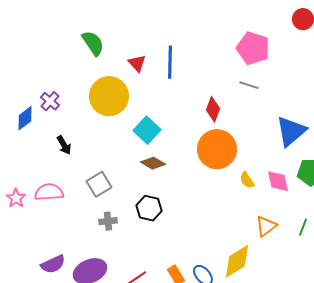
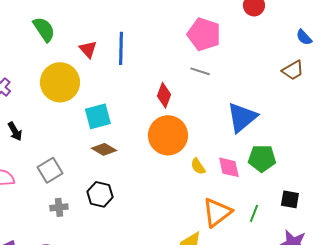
cyan square: (147, 130) -> (98, 116), turned 32
orange triangle: (266, 226) -> (217, 212), size x1.4

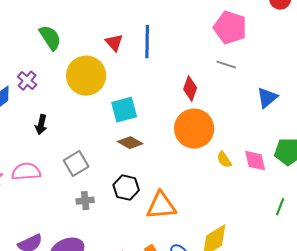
green semicircle: (44, 29) -> (50, 38), moved
blue triangle: (242, 117) -> (267, 98), moved, size x0.7
black arrow: (15, 131) -> (41, 125), turned 42
orange triangle: (217, 212) -> (161, 206), moved, turned 32

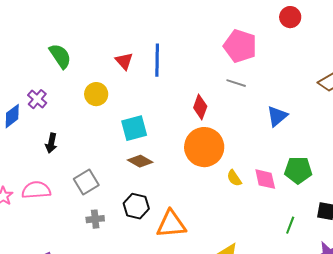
yellow circle: (86, 76) -> (96, 94), size x0.6

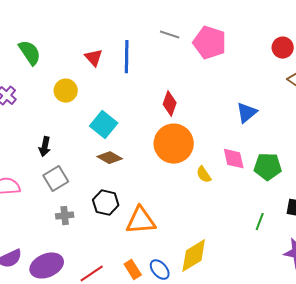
red circle: (290, 17) -> (283, 48), moved
gray line: (236, 83) -> (170, 35), moved
cyan square: (134, 128) -> (104, 125), turned -36
black arrow: (51, 143) -> (45, 147), moved
pink diamond: (265, 179) -> (234, 159), moved

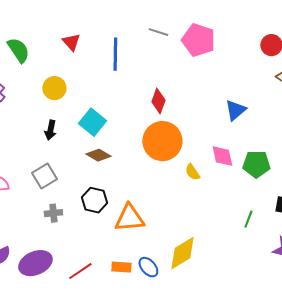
red triangle: (94, 58) -> (71, 42), moved
black arrow: (45, 147) -> (50, 130), moved
orange rectangle: (133, 270) -> (121, 267), turned -54

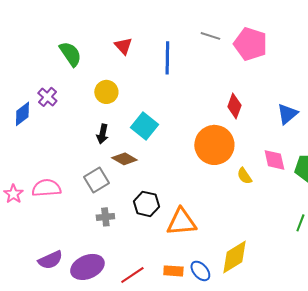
red diamond: (158, 101) -> (234, 106), moved
brown diamond: (98, 155) -> (124, 159), moved

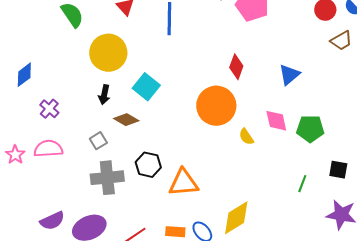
yellow circle: (106, 92) -> (108, 53), size x1.6
purple cross: (47, 97) -> (49, 109), moved
gray square: (96, 180) -> (98, 141), size x0.7
gray cross: (105, 217) -> (107, 178), size x1.8

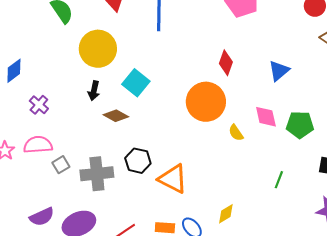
gray square: (98, 141) -> (61, 165), moved
orange triangle: (183, 183) -> (173, 179), turned 32
green line: (302, 184) -> (279, 180), moved
yellow diamond: (236, 218) -> (226, 214), size x0.6

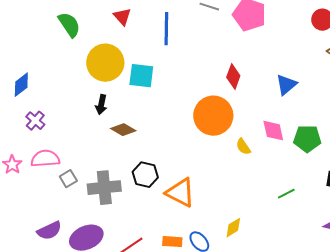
cyan square: (136, 83) -> (141, 76), moved, turned -32
purple cross: (39, 105) -> (35, 121), moved
green line: (279, 180) -> (286, 194), turned 42

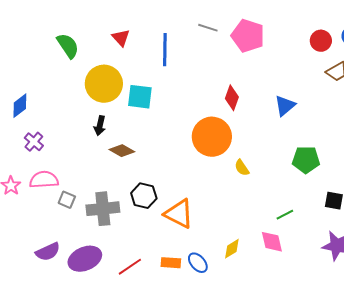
pink diamond: (273, 131) -> (272, 242), moved
gray square: (68, 179) -> (67, 200), turned -36

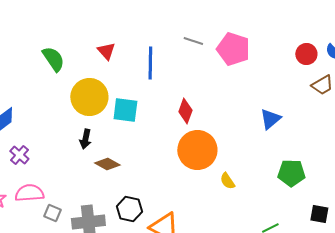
red diamond: (232, 98) -> (185, 111), moved

